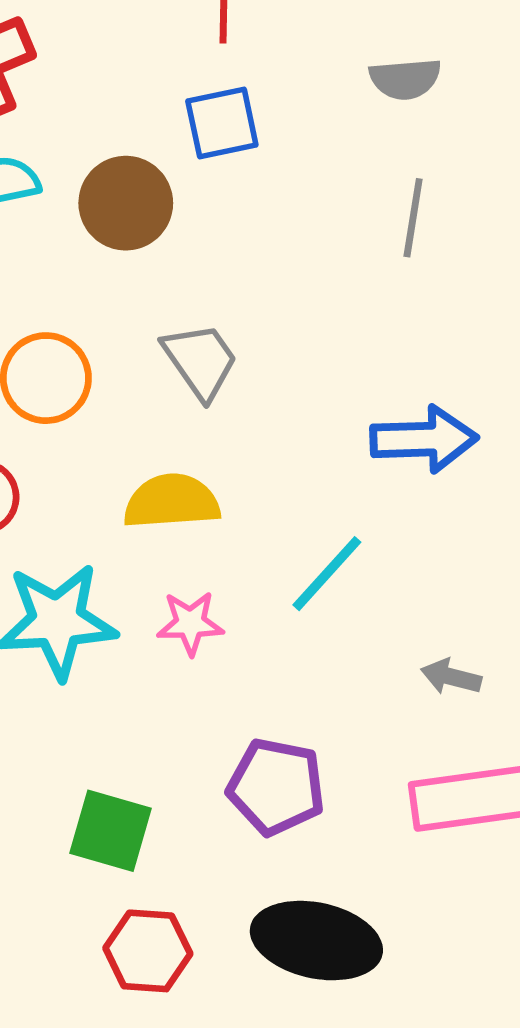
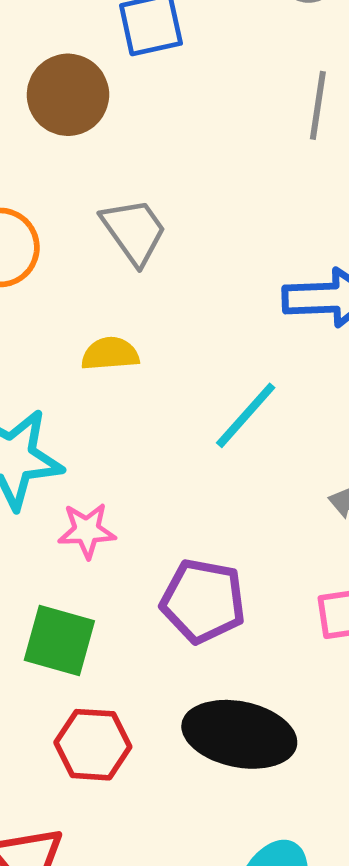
yellow semicircle: (172, 501) -> (110, 354), size x0.7
pink star: (190, 623) -> (87, 531), moved

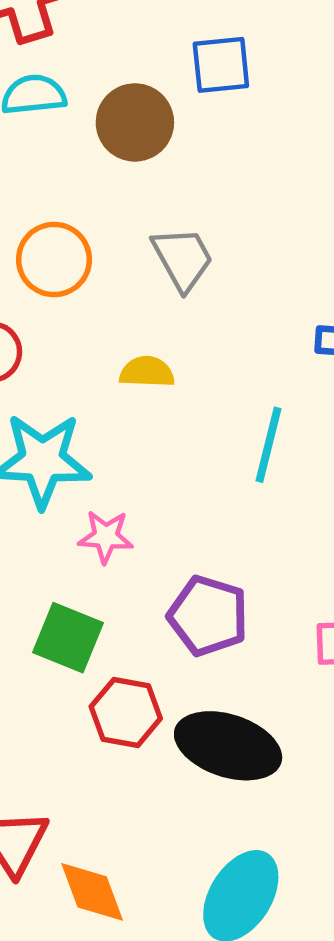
cyan line: (246, 415) -> (268, 445), turned -34
red hexagon: (93, 745) -> (126, 713), moved

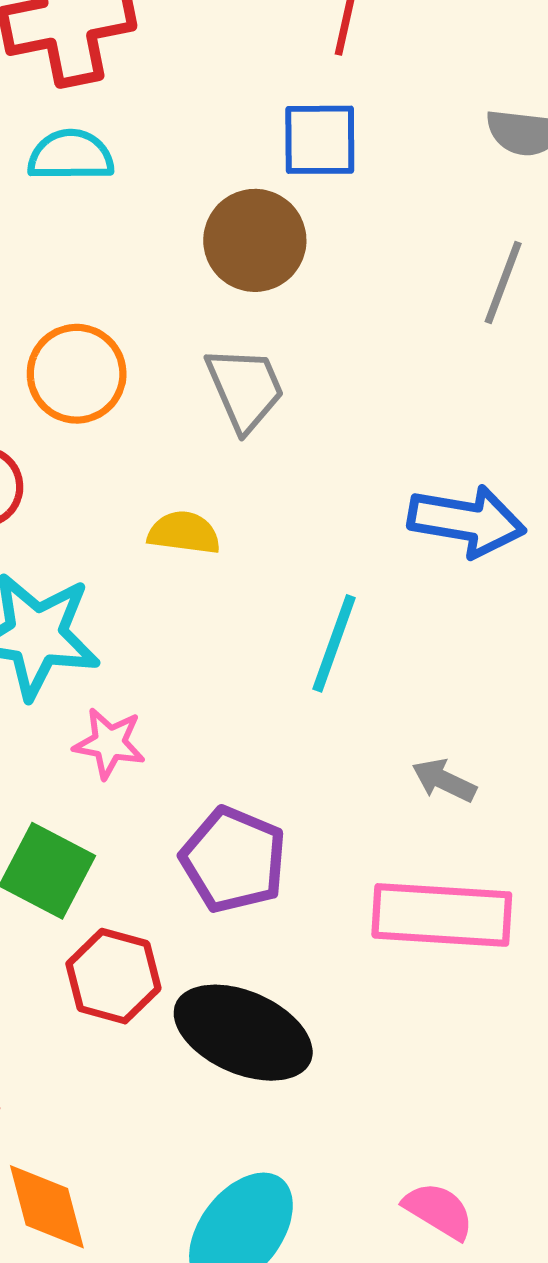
brown circle: (135, 122) -> (255, 240), moved

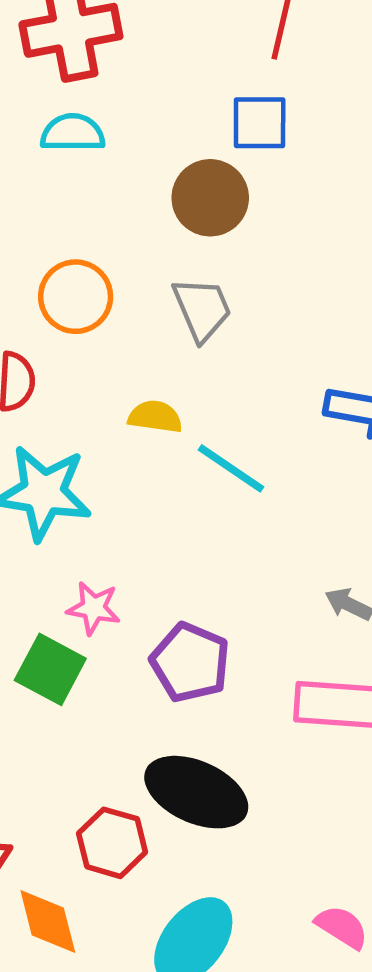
cyan line: (334, 643) -> (231, 468), moved, turned -76
pink star: (109, 743) -> (94, 608), moved
red hexagon: (113, 976) -> (112, 843), moved

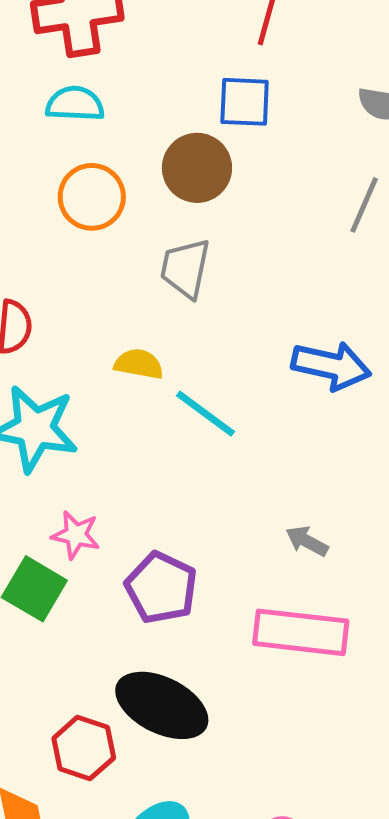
orange circle: (76, 297) -> (92, 197), moved
gray trapezoid: (202, 309) -> (185, 268), turned -148

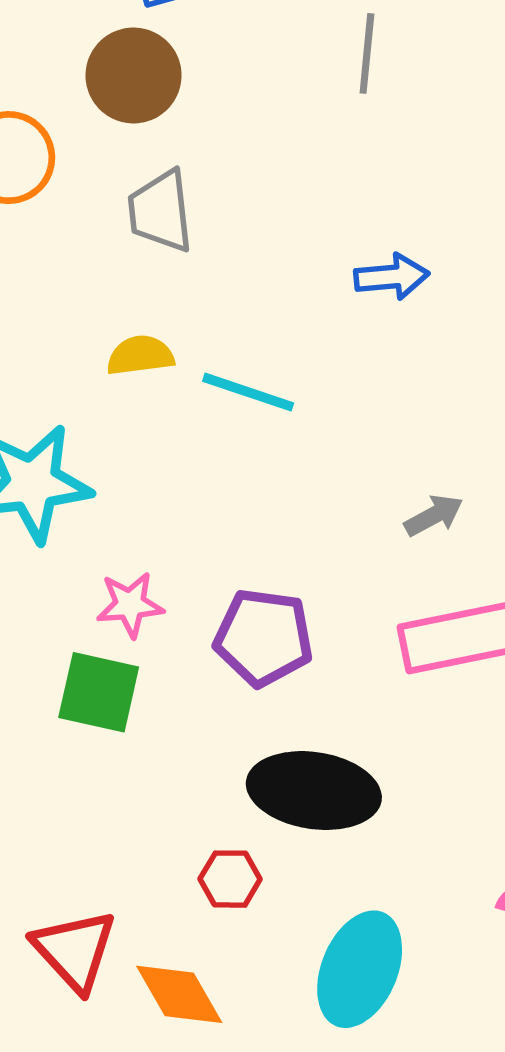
blue arrow: (331, 366) -> (392, 277), size x0.7
gray arrow: (307, 541) -> (434, 515), turned 141
red hexagon: (84, 748) -> (230, 879), size x0.7

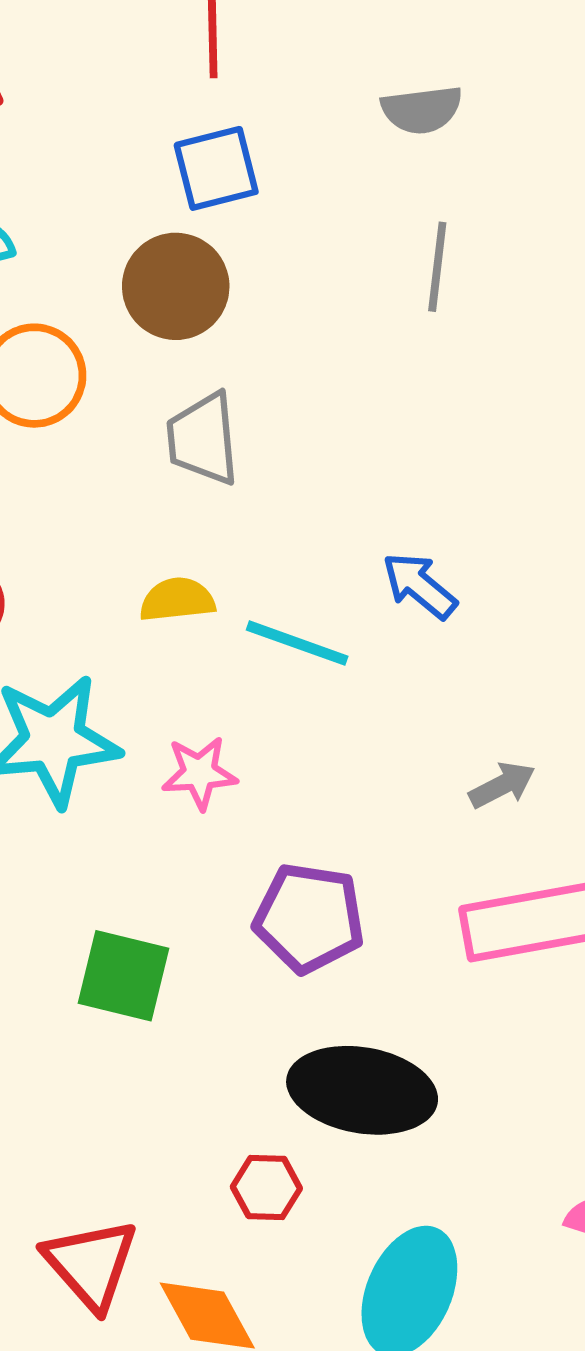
blue arrow: (392, 277) -> (419, 586), moved, turned -136
pink star: (130, 605) -> (199, 773), moved

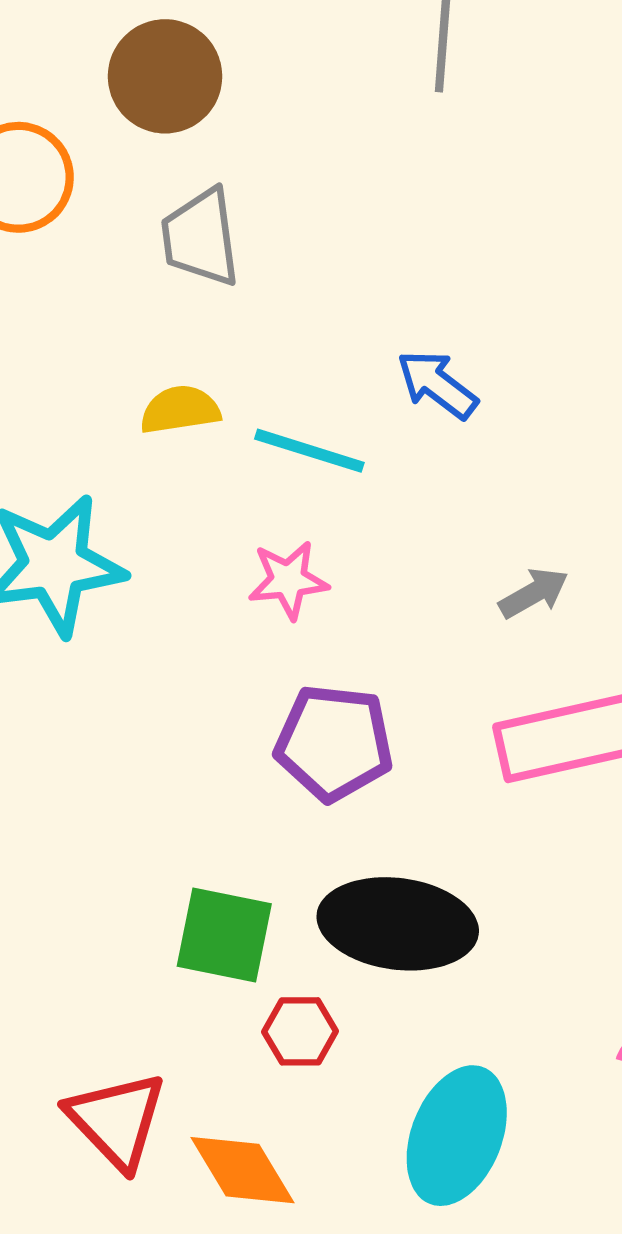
pink star: (199, 773) -> (288, 580), moved
green square: (123, 976) -> (224, 935), moved

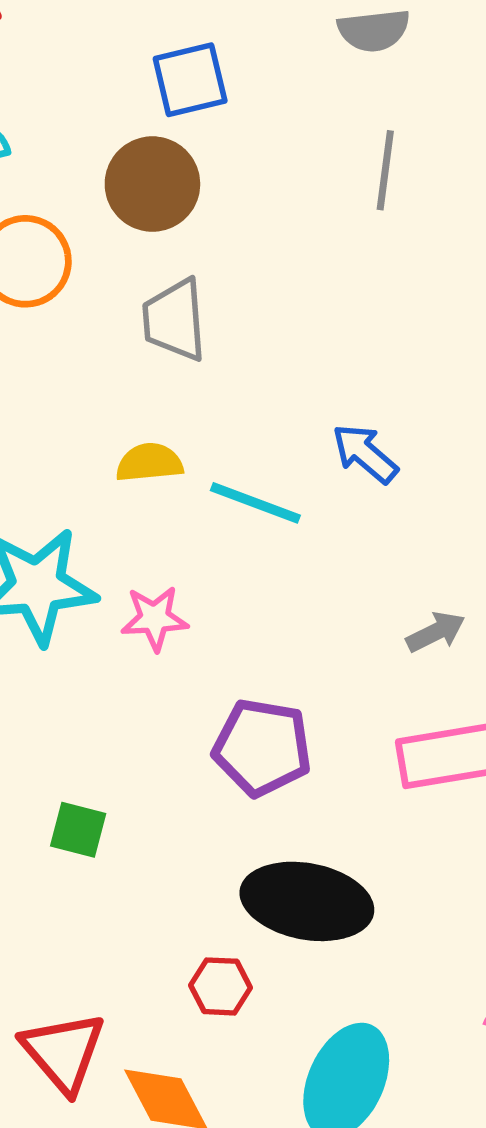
pink star: (288, 580) -> (155, 618), moved
green square: (224, 935) -> (78, 830), moved, size x0.7

